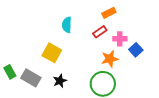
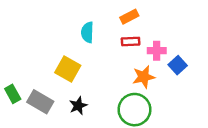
orange rectangle: (109, 13) -> (129, 17), moved
red rectangle: (100, 32) -> (131, 42), turned 32

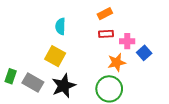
cyan semicircle: (87, 32) -> (60, 26), moved
green rectangle: (13, 94) -> (11, 76), turned 48
black star: (78, 106) -> (64, 86), size x1.6

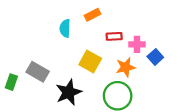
orange rectangle: (105, 14) -> (92, 15), moved
yellow square: (55, 56) -> (90, 62), moved
gray rectangle: (33, 83) -> (38, 72), moved

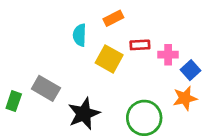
yellow square: (90, 62) -> (109, 59), moved
orange star: (126, 67) -> (185, 98), moved

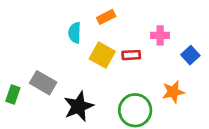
red rectangle: (140, 45) -> (131, 55), moved
pink cross: (168, 55) -> (160, 35), moved
blue square: (190, 70) -> (190, 55), moved

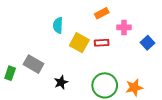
orange rectangle: (106, 17) -> (102, 13), moved
orange star: (173, 92) -> (134, 87), moved
black star: (79, 106) -> (61, 82), size x0.6

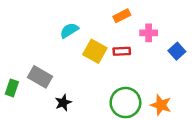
cyan semicircle: (58, 25) -> (69, 30), turned 56
black star: (61, 82) -> (63, 103), moved
orange star: (134, 87) -> (161, 105), turned 30

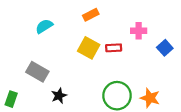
orange rectangle: (122, 16) -> (91, 15), moved
cyan semicircle: (69, 30) -> (44, 26), moved
green rectangle: (12, 88) -> (11, 99), moved

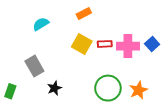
pink cross: (139, 31) -> (128, 46), moved, size x1.5
gray rectangle: (37, 72) -> (34, 66), turned 30
orange star: (150, 98) -> (138, 90), turned 30

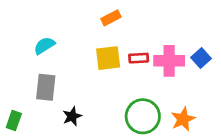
cyan semicircle: (41, 24) -> (44, 46), moved
yellow square: (82, 44) -> (108, 58), turned -36
gray rectangle: (34, 66) -> (46, 87), turned 36

